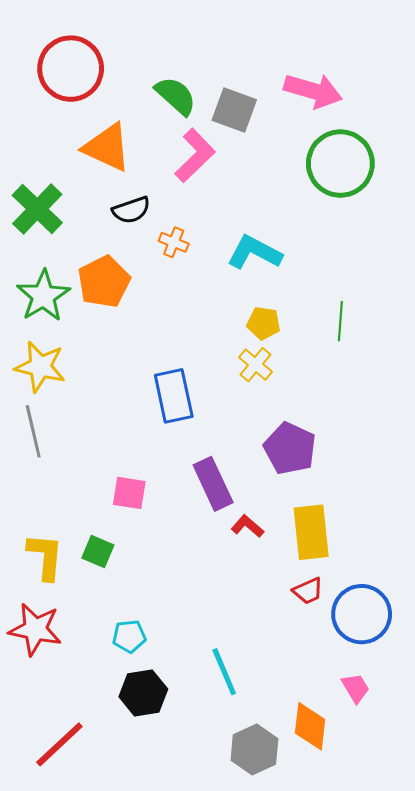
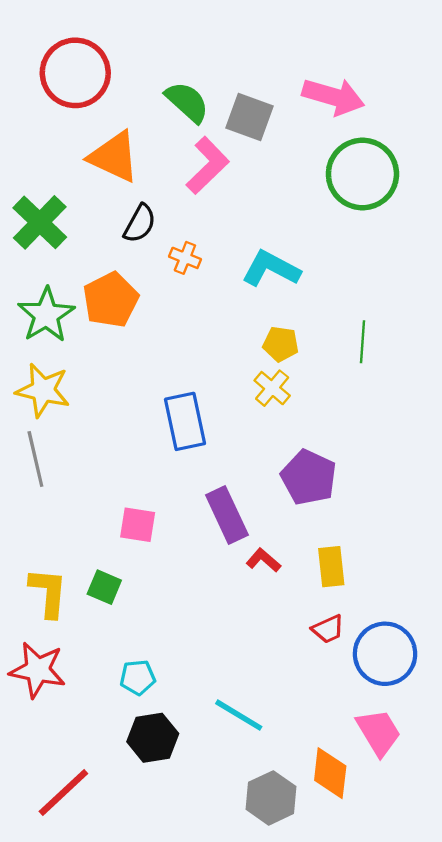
black semicircle: (131, 210) -> (140, 223), turned -42
yellow rectangle: (311, 532) -> (331, 567), size x0.7
cyan line: (224, 672) -> (239, 715), turned -36
pink trapezoid: (356, 688) -> (379, 732), size x1.5

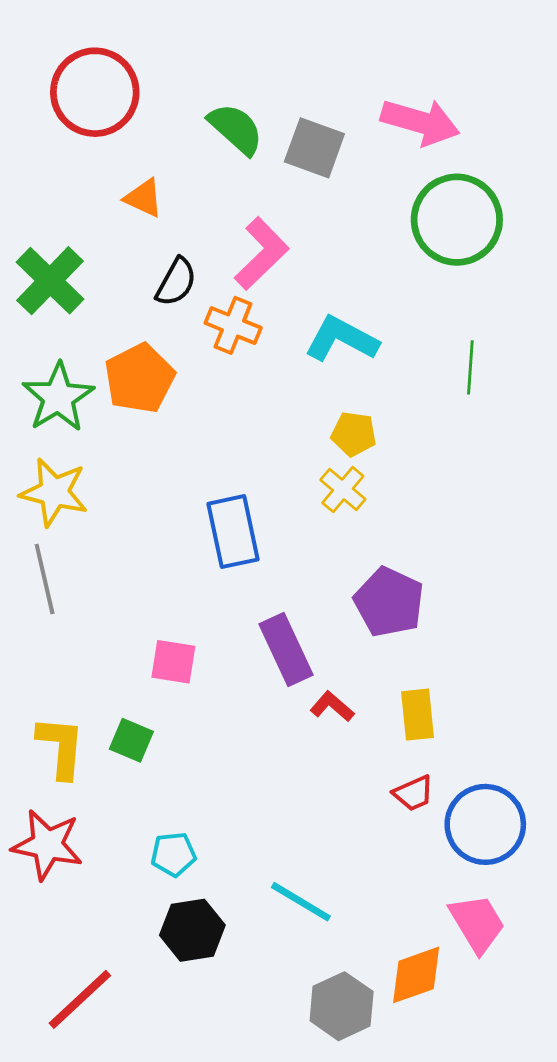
orange triangle: (114, 157) -> (144, 198), size x0.6
pink L-shape: (208, 165) -> (262, 254), moved
orange cross: (185, 258) -> (233, 325), size x1.4
green line: (362, 342) -> (470, 367), moved
orange diamond: (330, 773) -> (416, 975), turned 64

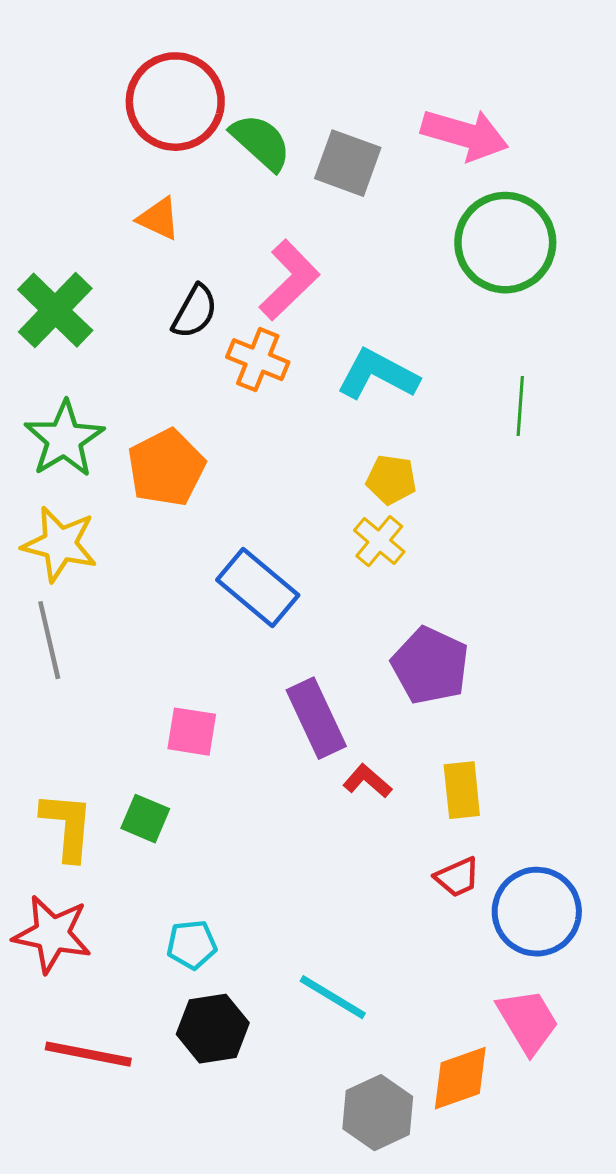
red circle: (95, 92) -> (175, 102), moved
orange pentagon: (140, 378) -> (166, 468), moved
blue rectangle: (233, 532) -> (258, 588), turned -38
red line: (80, 999) -> (88, 1054), moved, turned 54

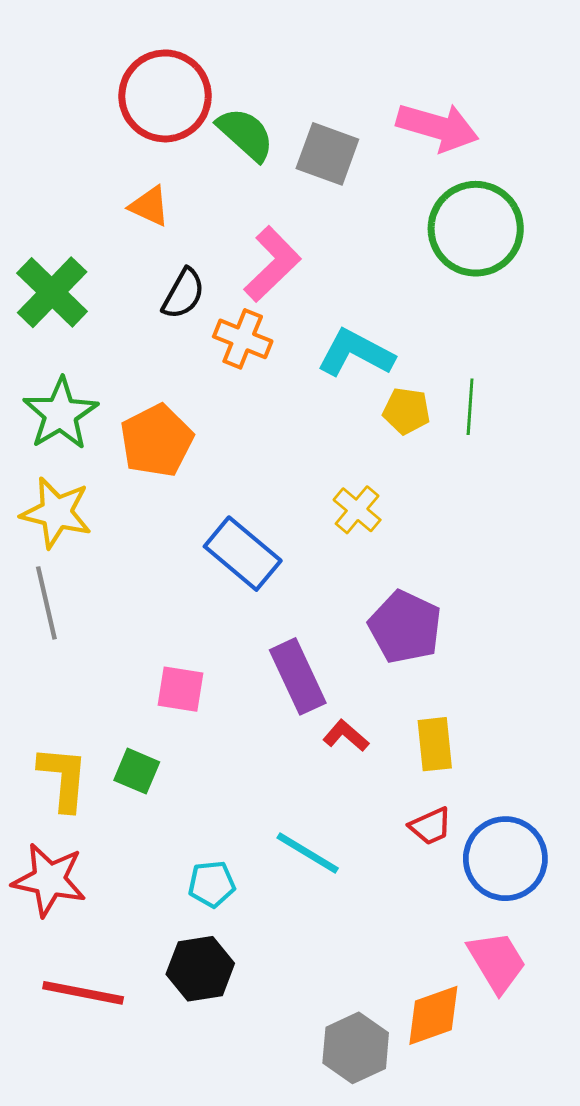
green line: (520, 406) -> (470, 407), moved
yellow pentagon: (391, 480) -> (407, 411), moved
cyan pentagon: (192, 945) -> (212, 884), moved
cyan line: (333, 997) -> (308, 853), moved

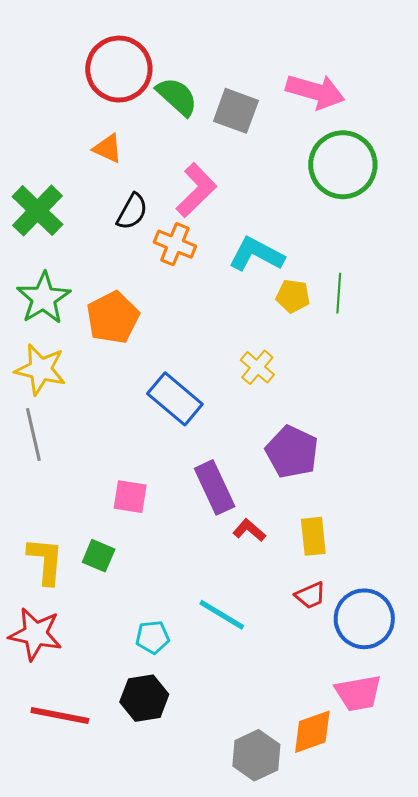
pink trapezoid: (497, 962) -> (358, 693), turned 111

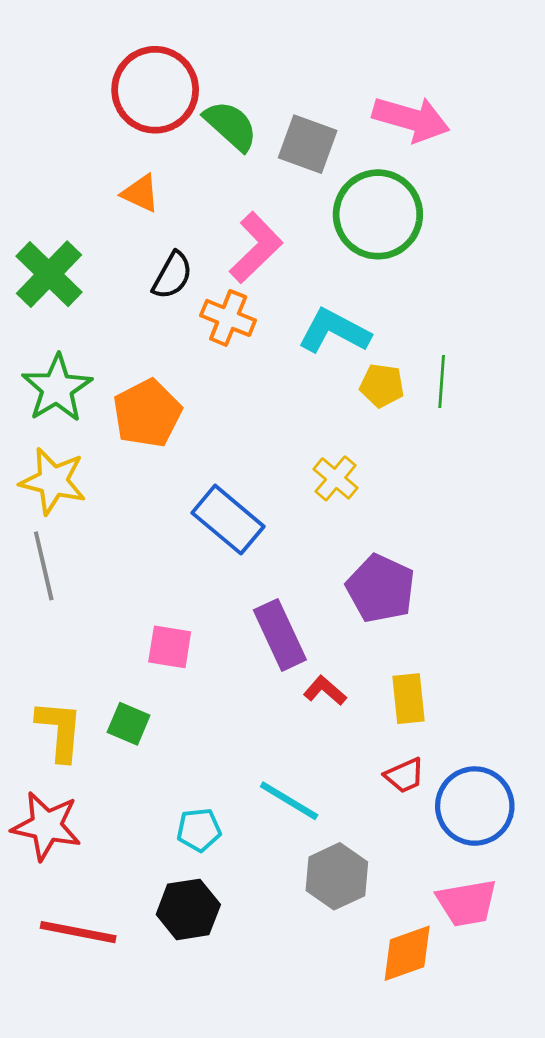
green circle: (343, 165) -> (378, 214), moved
gray hexagon: (256, 755) -> (337, 876), moved

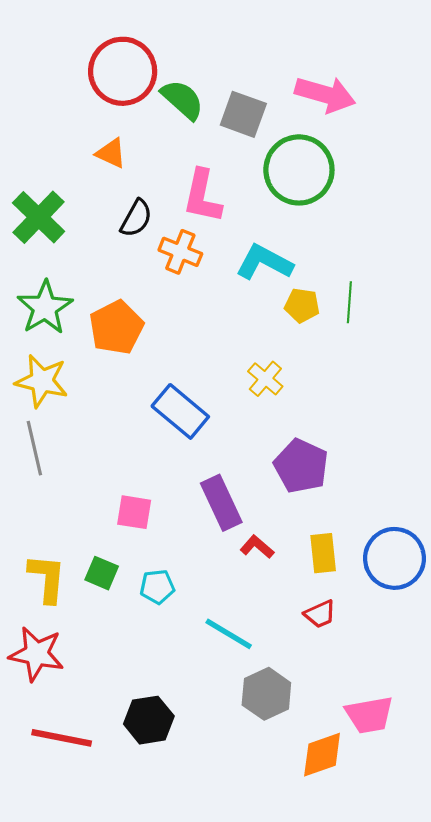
pink L-shape: (256, 248) -> (202, 196), turned 146
blue circle: (475, 806) -> (394, 558), moved
cyan pentagon: (199, 830) -> (157, 587), moved

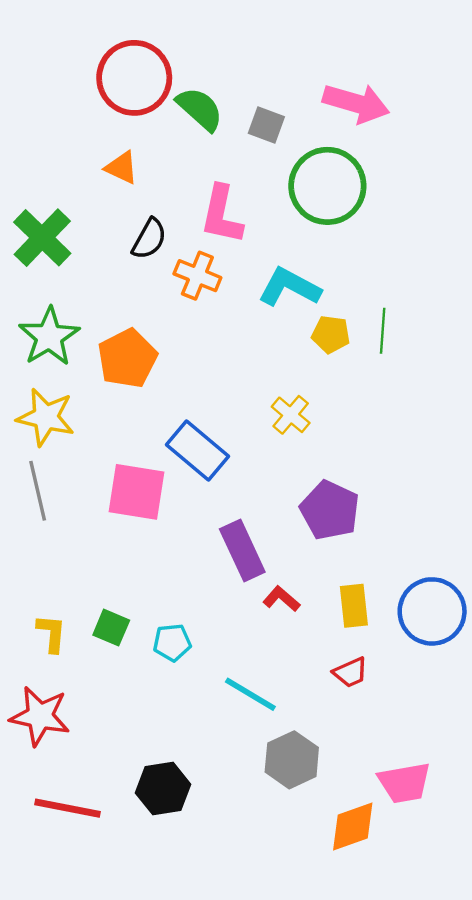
gray square: (243, 114) -> (266, 125), size x0.7
pink square: (134, 512) -> (137, 492), moved, size x1.5
yellow L-shape: (47, 578) -> (51, 633), size x0.7

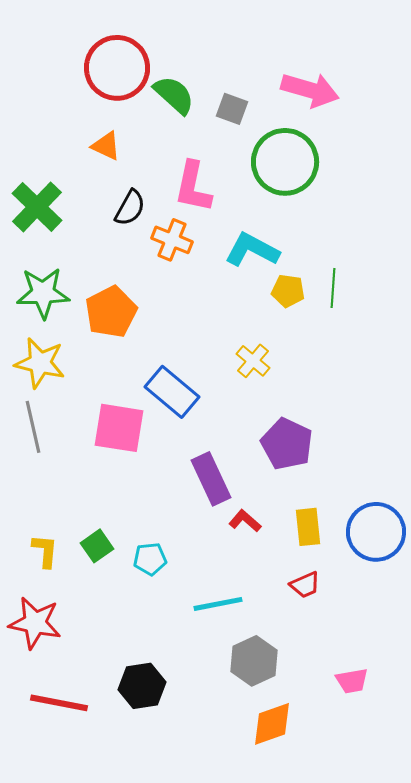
green star: (49, 337) -> (43, 293), turned 30
green square: (111, 628) -> (97, 546), turned 32
cyan line: (250, 694) -> (218, 604), turned -42
pink trapezoid: (404, 783) -> (352, 681), size x0.7
orange diamond: (353, 826) -> (272, 724), moved

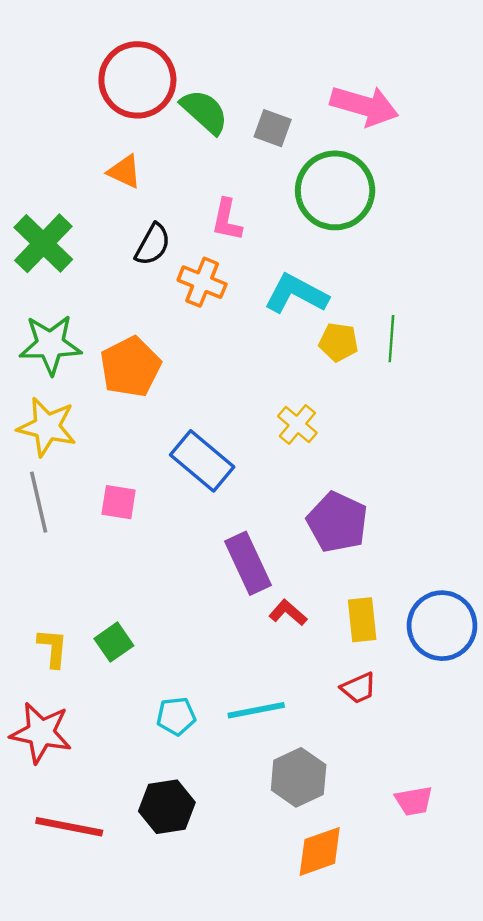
pink L-shape: (193, 187) -> (227, 220), size x0.7
pink square: (119, 428) -> (119, 502), moved, size x0.6
cyan pentagon: (150, 559) -> (176, 716), moved

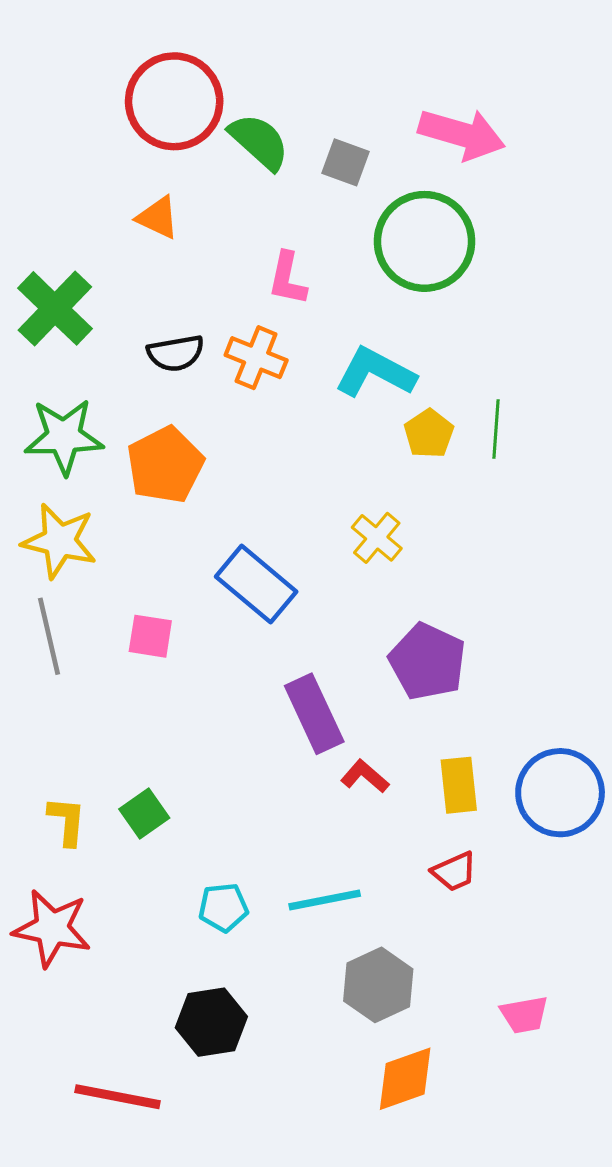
black semicircle: (153, 245) -> (176, 353), moved, turned 51
yellow pentagon: (339, 342) -> (429, 434), turned 30
red line: (69, 827) -> (118, 1097), moved

